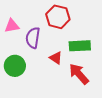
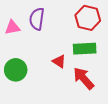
red hexagon: (58, 17) -> (88, 18), moved
purple semicircle: (33, 38) -> (37, 19), moved

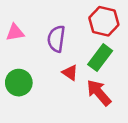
purple semicircle: (37, 19) -> (56, 39), moved
green rectangle: (85, 49) -> (100, 58), turned -50

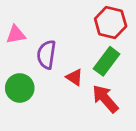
purple semicircle: (56, 39) -> (46, 55), moved

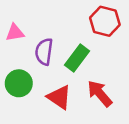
green rectangle: (107, 61) -> (77, 58), moved
red triangle: (74, 77) -> (59, 97), moved, size x1.5

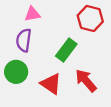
pink triangle: (15, 33) -> (32, 14), moved
purple semicircle: (44, 52) -> (24, 40), moved

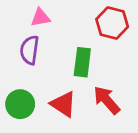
green rectangle: (66, 50) -> (82, 62), turned -30
green circle: (16, 72) -> (20, 104), moved

